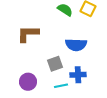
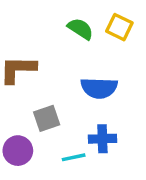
gray square: (55, 64) -> (47, 118), moved

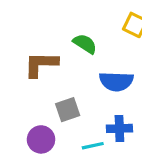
green semicircle: (80, 29) -> (85, 44), moved

